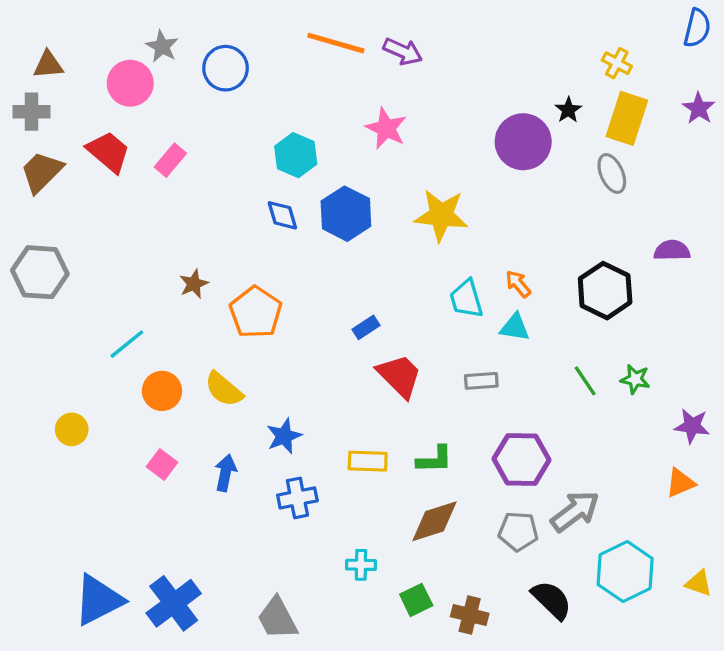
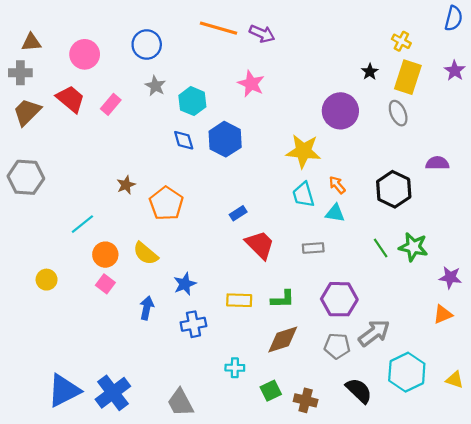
gray star: (162, 46) -> (155, 86), moved
purple circle: (523, 142) -> (340, 111), moved
yellow star: (441, 215) -> (303, 151), moved
green star: (635, 379) -> (413, 247), size x1.5
pink square: (162, 464) -> (105, 284), moved

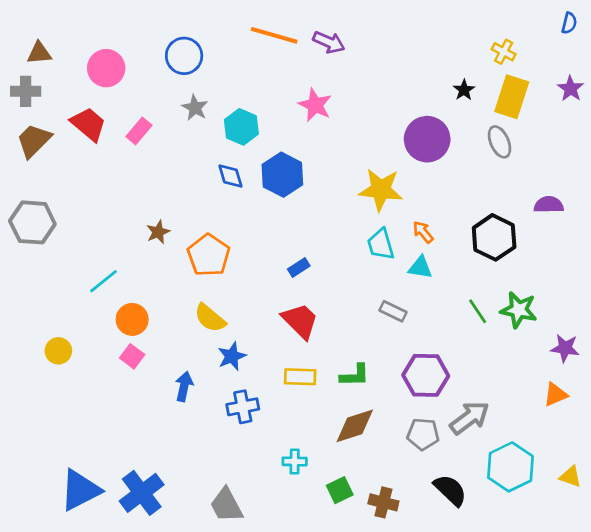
blue semicircle: (454, 18) -> (569, 23), size x0.7
red trapezoid: (260, 245) -> (300, 321), moved
gray rectangle: (313, 248) -> (393, 311), turned 30
yellow semicircle: (146, 253) -> (210, 318), moved

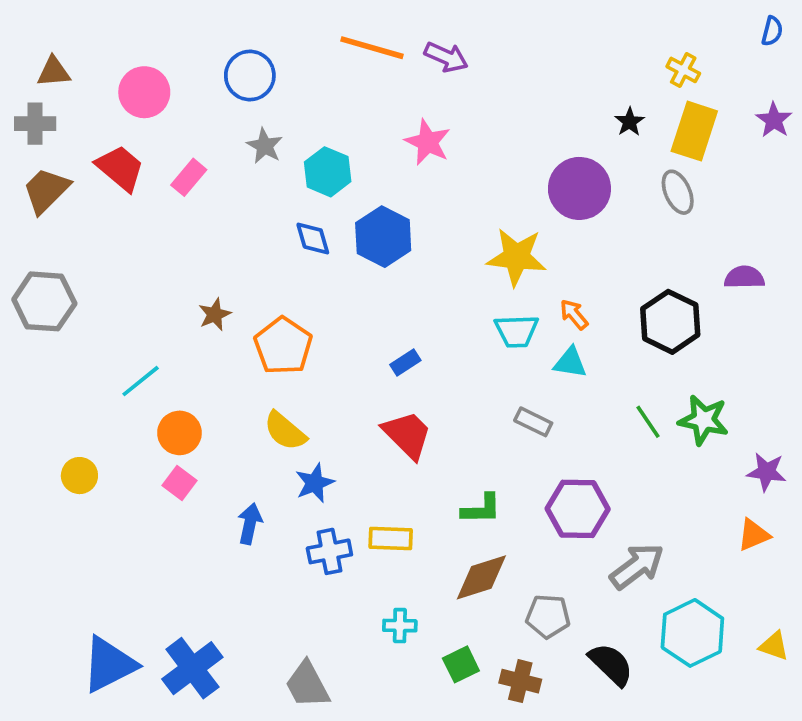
cyan trapezoid: (381, 244) -> (517, 331), turned -76
yellow rectangle: (300, 377) -> (391, 538), moved
gray pentagon: (423, 434) -> (548, 616), moved

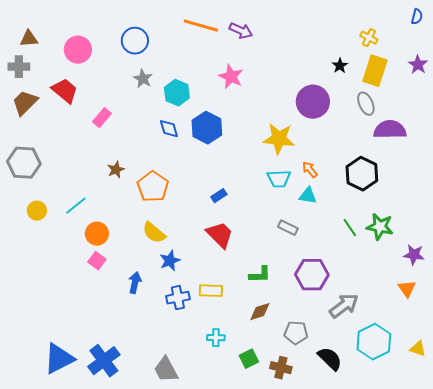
pink rectangle: (189, 177) -> (102, 118), moved
purple semicircle: (744, 277) -> (390, 130), moved, size x1.5
yellow circle: (79, 476) -> (37, 211), moved
orange triangle: (754, 535) -> (407, 289), turned -42
brown diamond: (481, 577) -> (260, 312), size x0.7

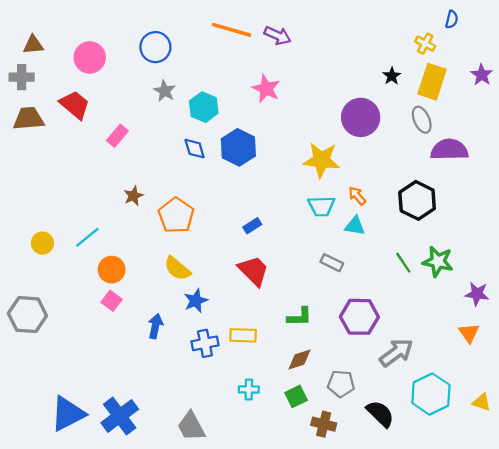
blue semicircle: (417, 17) -> (452, 19), moved
brown trapezoid: (25, 103) -> (29, 119), turned 40
gray hexagon: (24, 163) -> (27, 315), moved
green square: (249, 359) -> (296, 396), moved

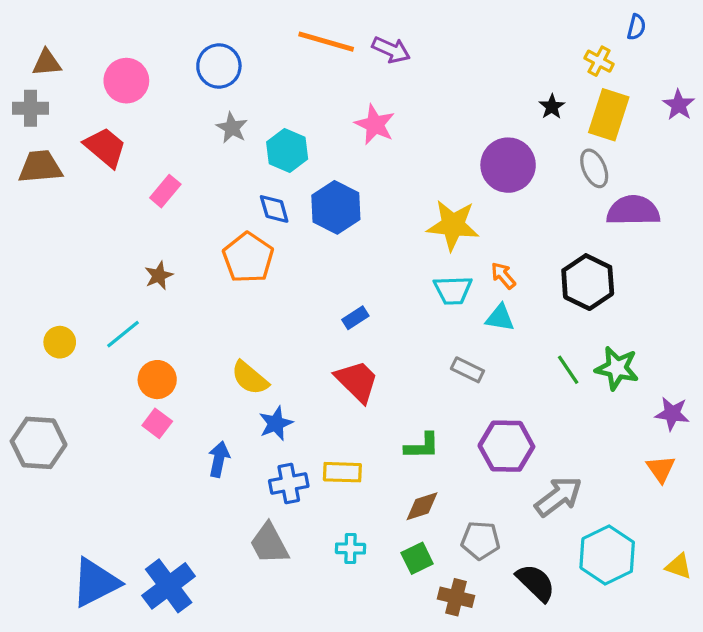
brown star: (134, 196) -> (159, 276), moved
orange pentagon: (176, 215) -> (248, 258), moved
gray trapezoid: (191, 426) -> (269, 544), moved

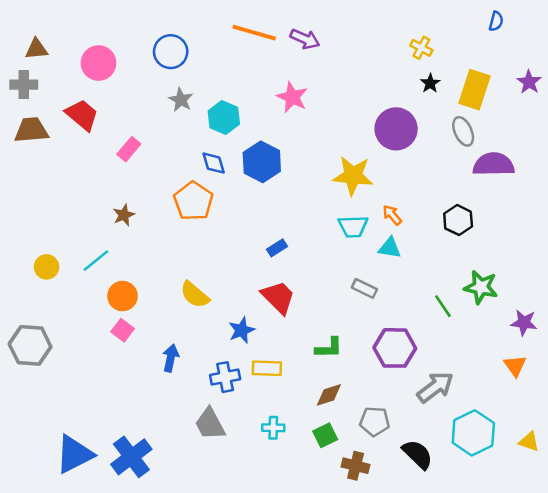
yellow cross: (599, 61) -> (421, 48), moved
black hexagon: (588, 282) -> (458, 220), size x0.7
green line: (568, 370) -> (443, 306), moved
blue star: (276, 423) -> (242, 330), moved

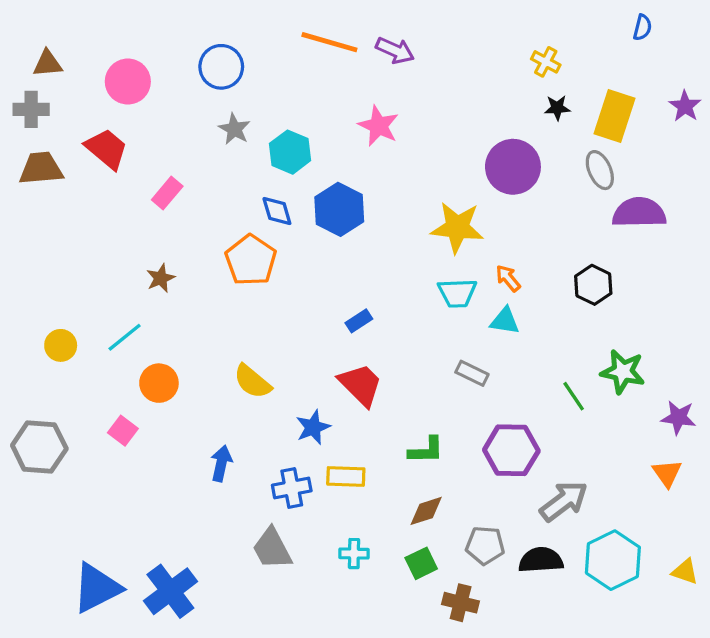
black star: (430, 83) -> (557, 108), turned 30
pink square: (123, 330) -> (123, 431), moved
black semicircle: (418, 454) -> (541, 560), moved, turned -48

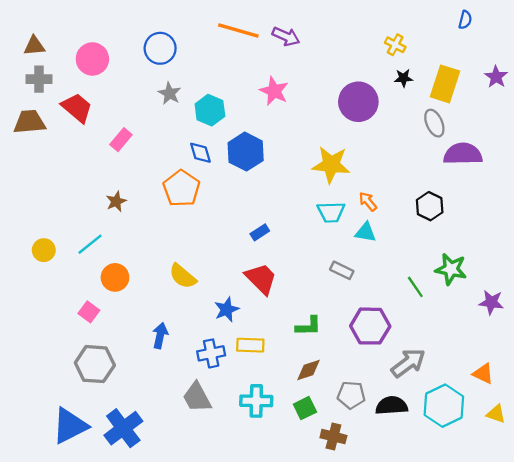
gray cross: (31, 109) -> (39, 79), moved
purple circle: (513, 167) -> (358, 102), moved
gray hexagon: (39, 447) -> (95, 364), moved
orange triangle: (667, 473) -> (483, 374), moved, turned -30
cyan cross: (354, 554) -> (256, 401), size x1.5

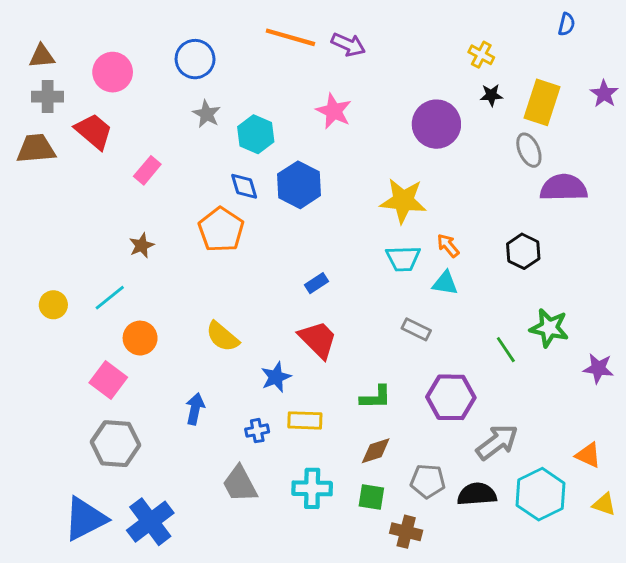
pink square: (89, 312) -> (108, 380), size x1.4
blue cross: (211, 353) -> (257, 431), size x0.7
green square: (305, 408) -> (371, 497), turned 35

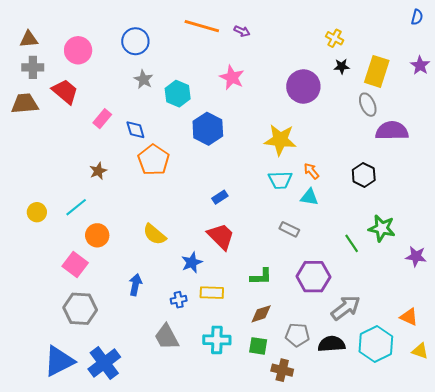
blue semicircle: (567, 24) -> (417, 17), moved
purple arrow: (348, 45) -> (242, 31), size x0.7
blue diamond: (244, 186) -> (135, 130), moved

